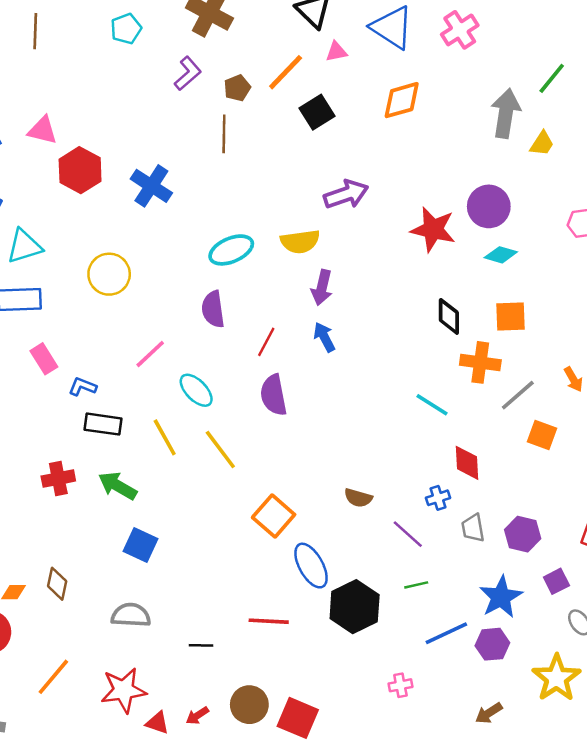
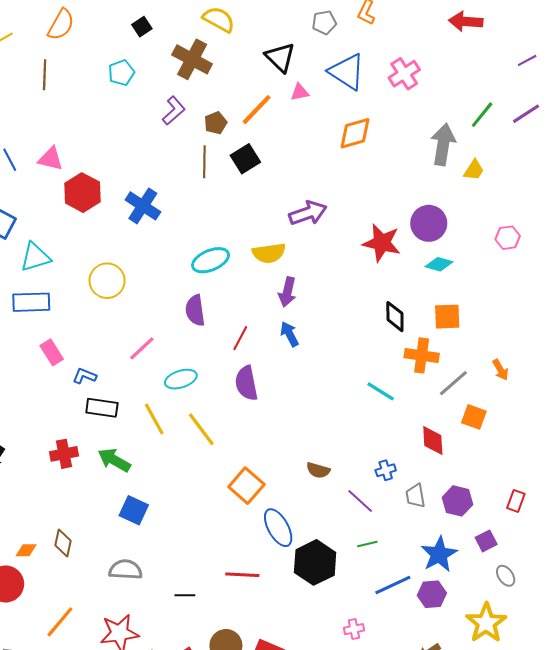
black square: (317, 112) -> (245, 159), moved
cyan ellipse: (196, 390) -> (181, 379), turned -64
red diamond: (467, 463) -> (433, 441), moved

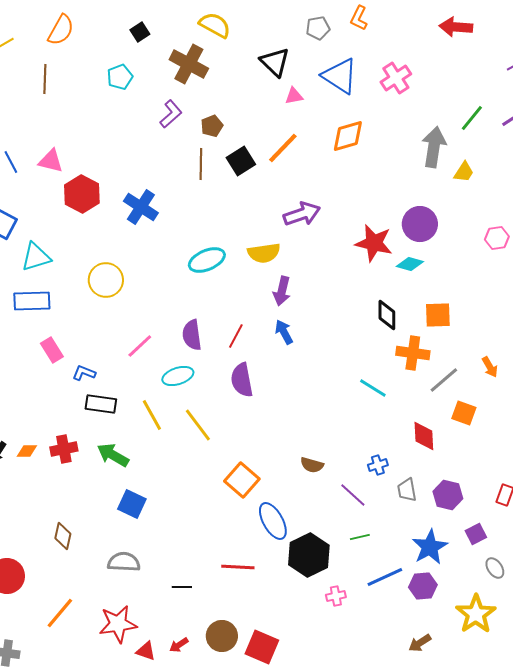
orange line: (257, 110) -> (283, 148), moved
cyan diamond: (439, 264) -> (410, 264), moved
purple semicircle: (195, 310) -> (192, 335), moved
orange diamond: (26, 550) -> (27, 451), moved
pink cross: (354, 629) -> (336, 596), moved

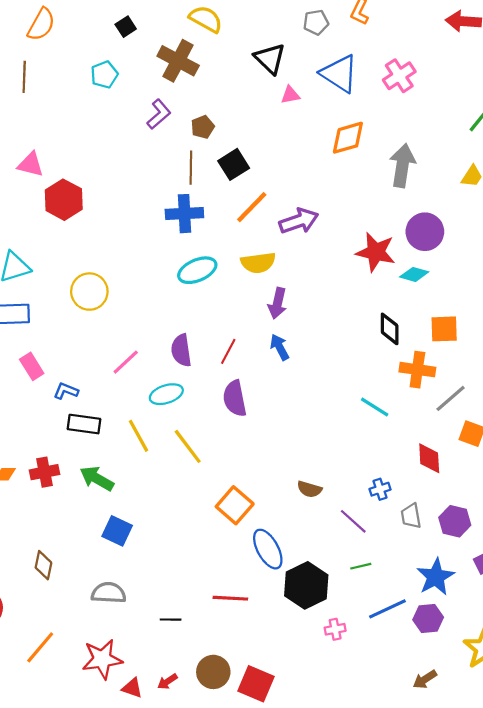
gray arrow: (434, 147) -> (402, 165), moved
orange line: (283, 148) -> (252, 207), moved
blue cross: (141, 207) -> (184, 214), moved, turned -36

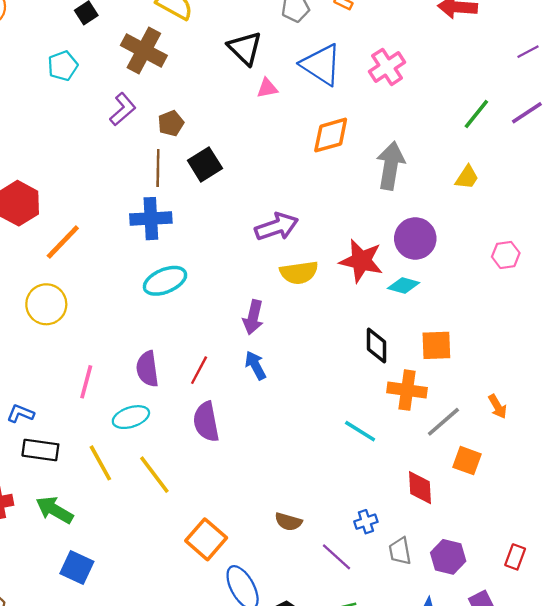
orange line: (252, 207) -> (63, 242), moved
yellow semicircle: (258, 263) -> (299, 273), moved
pink line: (126, 362) -> (86, 382), turned -32

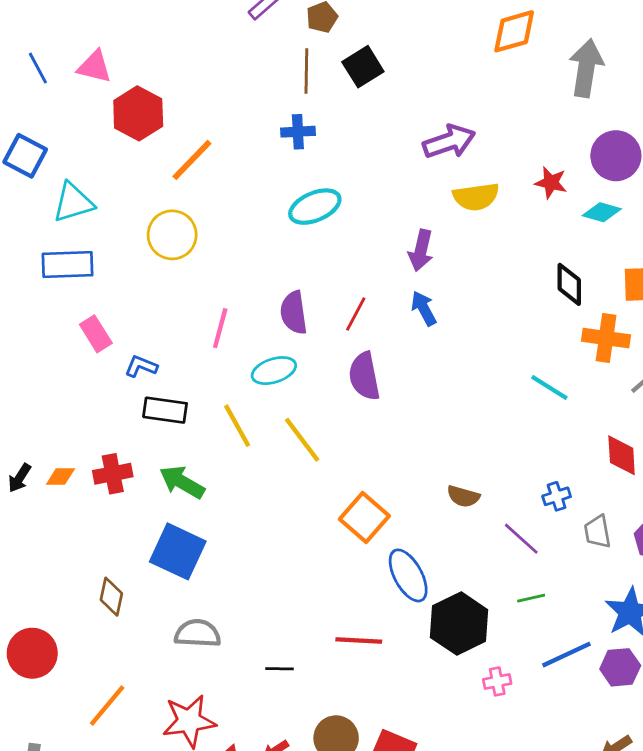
blue cross: (151, 219) -> (298, 132), size x0.7
red star: (361, 261) -> (551, 183), size x0.6
blue square: (77, 567) -> (178, 551), moved, size x1.4

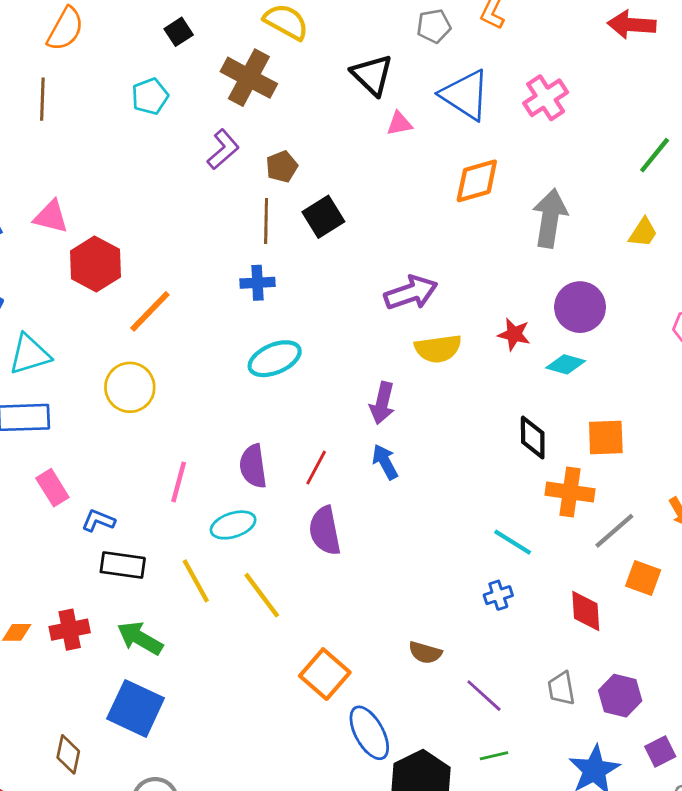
blue cross: (557, 496) -> (498, 595), moved

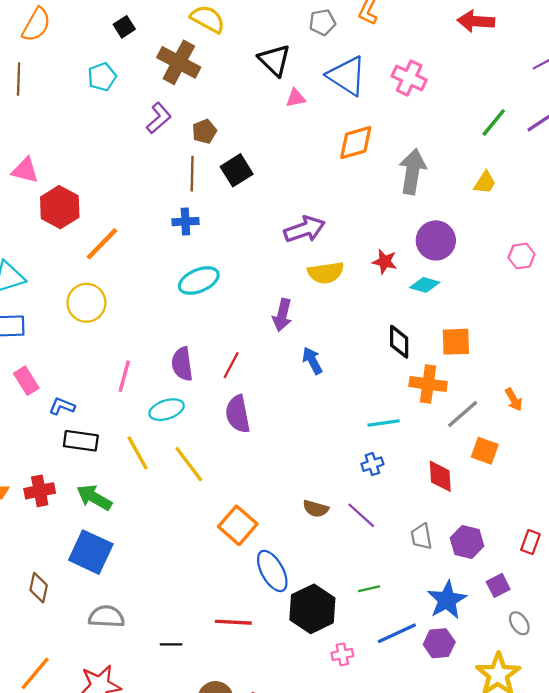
pink cross: (546, 98) -> (409, 78), turned -32
blue arrow: (385, 462) -> (312, 361), moved
cyan line: (513, 542) -> (384, 423), turned -40
purple line: (484, 696) -> (361, 515), moved

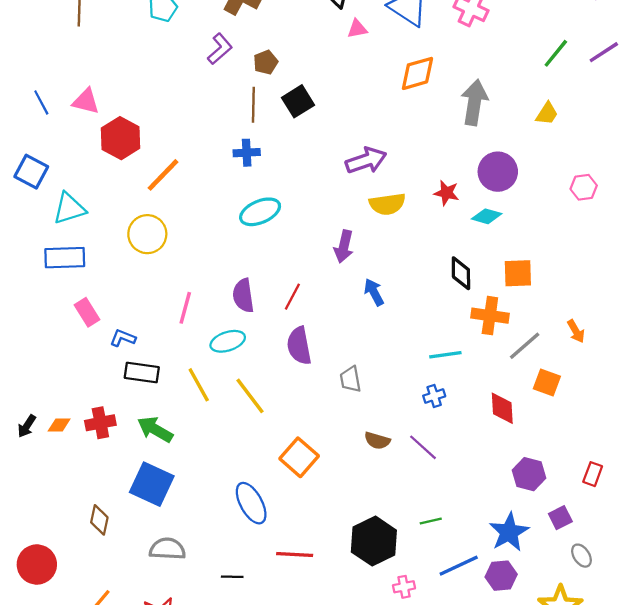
gray trapezoid: (421, 536) -> (350, 379), moved
blue ellipse: (272, 571) -> (251, 503), moved

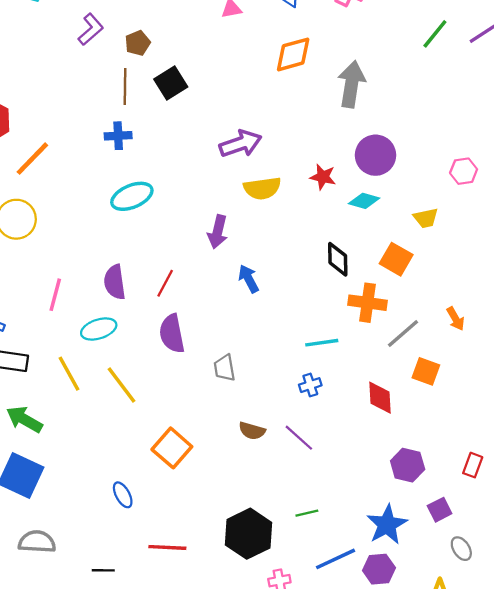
yellow trapezoid: (547, 114) -> (426, 218), moved, turned 45
orange square: (518, 273) -> (396, 259), turned 32
blue ellipse: (251, 503) -> (123, 495), size x0.6

